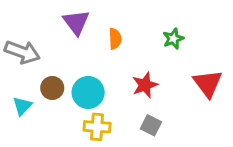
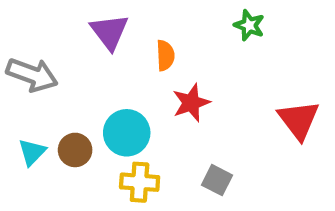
green star: (173, 39) -> (249, 25), moved, turned -30
red star: (145, 85) -> (191, 103), moved
brown circle: (52, 88) -> (75, 150), moved

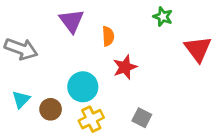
red triangle: (299, 120) -> (198, 49), moved
brown circle: (75, 150) -> (51, 109), moved
yellow cross: (140, 182) -> (91, 119), turned -30

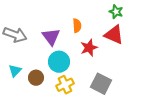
purple triangle: (72, 21) -> (51, 37), moved
red triangle: (198, 49) -> (114, 35), moved, turned -30
gray square: (142, 118) -> (101, 84), size x1.5

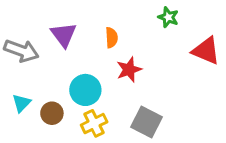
red triangle: (114, 35) -> (206, 51), moved
purple triangle: (51, 37) -> (64, 35), moved

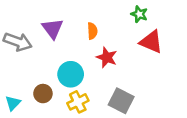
red triangle: (206, 51) -> (151, 42), moved
red star: (129, 70) -> (107, 57), turned -30
cyan triangle: (21, 103) -> (13, 103), moved

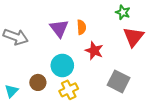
purple triangle: (53, 29) -> (59, 28), moved
red triangle: (151, 42) -> (133, 37), turned 45
gray square: (121, 101) -> (119, 81), moved

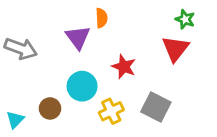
green star: (123, 12) -> (185, 19), moved
orange semicircle: (81, 27) -> (102, 18), moved
yellow cross: (69, 90) -> (111, 111), moved

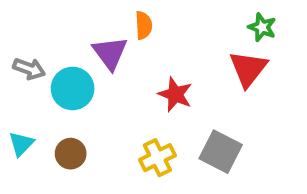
gray arrow: (21, 49) -> (29, 69), size x0.7
cyan circle: (82, 86) -> (73, 88), moved
cyan triangle: (15, 120) -> (21, 144), moved

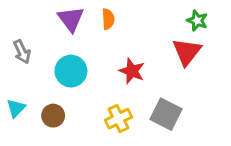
purple triangle: (110, 53) -> (71, 19), moved
gray arrow: (29, 69) -> (22, 52), turned 45
cyan circle: (73, 88) -> (71, 71), moved

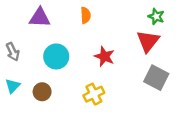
purple triangle: (71, 19) -> (40, 18), moved, turned -50
gray arrow: (22, 52) -> (13, 52), moved
gray square: (166, 114) -> (156, 78), moved

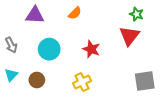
orange semicircle: (86, 15) -> (75, 13), turned 48
gray square: (156, 78) -> (145, 81), moved, turned -35

